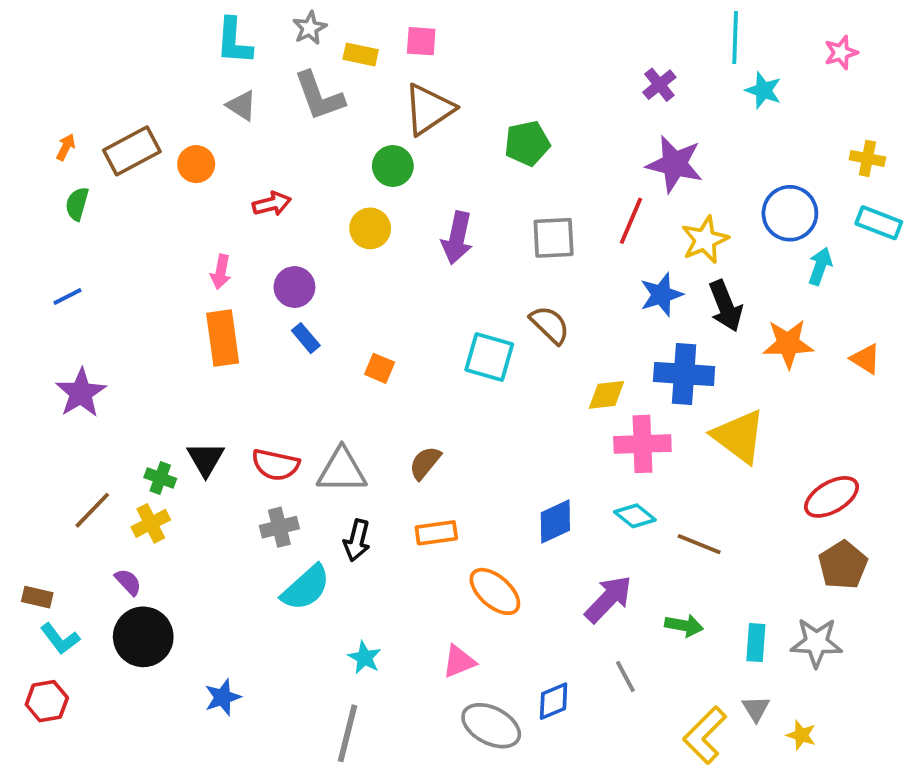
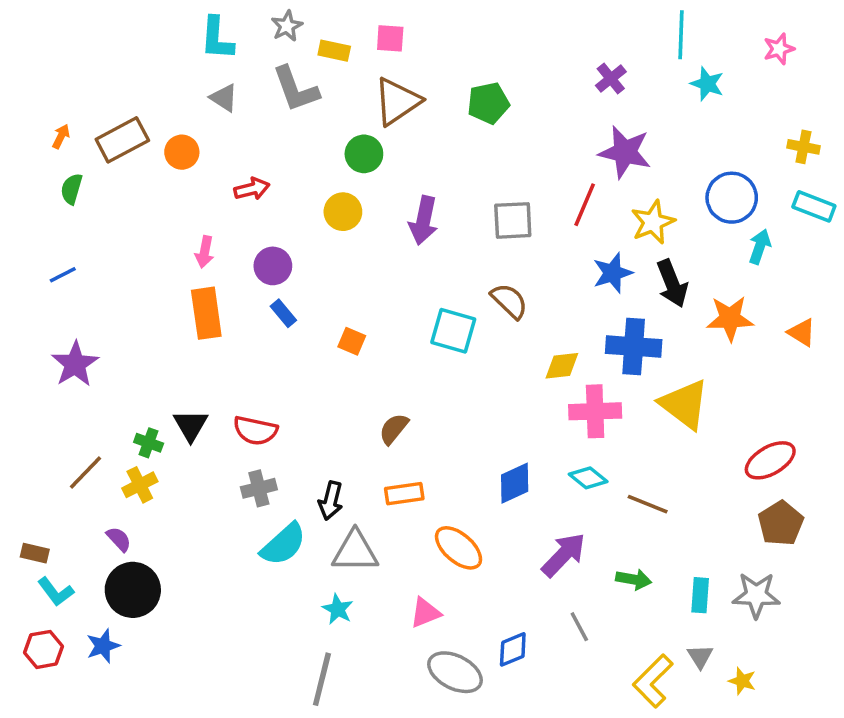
green pentagon: (527, 143) -> (488, 103), moved
gray triangle: (342, 470) -> (355, 551), moved
blue star: (223, 697) -> (103, 646), moved

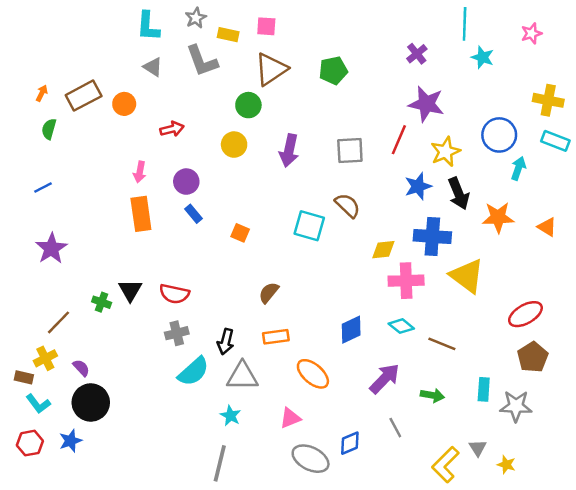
yellow cross: (803, 147) -> (548, 100), size x1.4
yellow cross: (140, 485) -> (45, 358), moved
cyan rectangle: (700, 595) -> (484, 389), moved

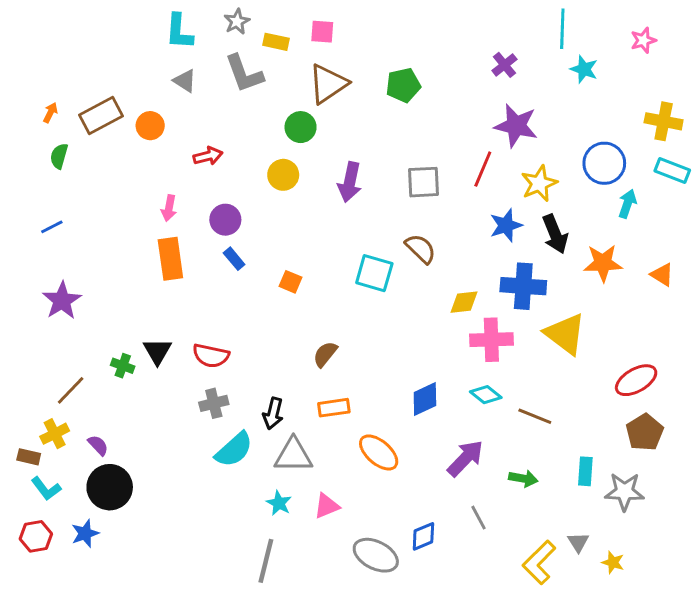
pink triangle: (290, 418) -> (327, 506), moved

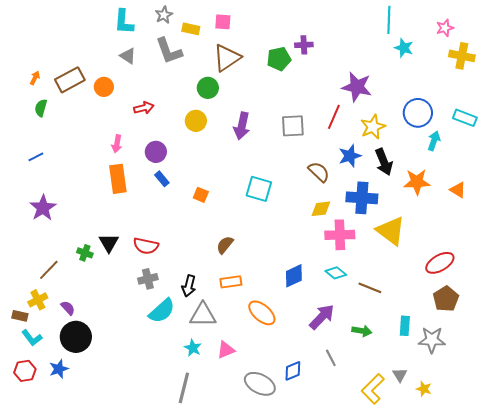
purple cross: (504, 65) -> (304, 45), moved, turned 36
yellow cross: (664, 121) -> (462, 56), moved
brown semicircle: (421, 249) -> (319, 172), moved

